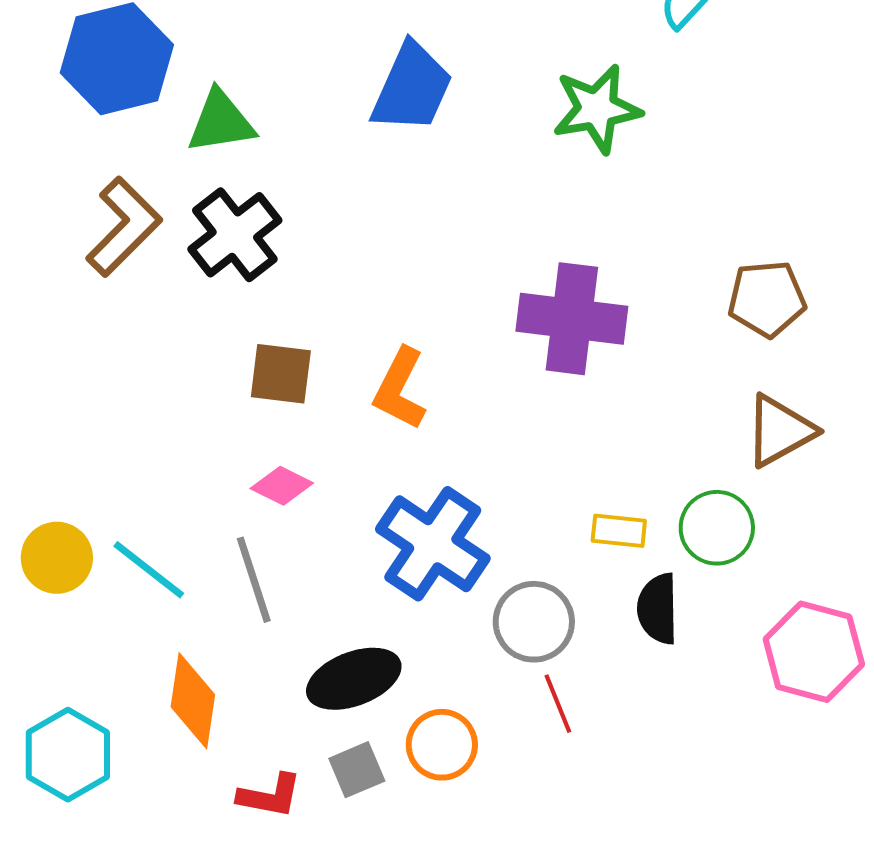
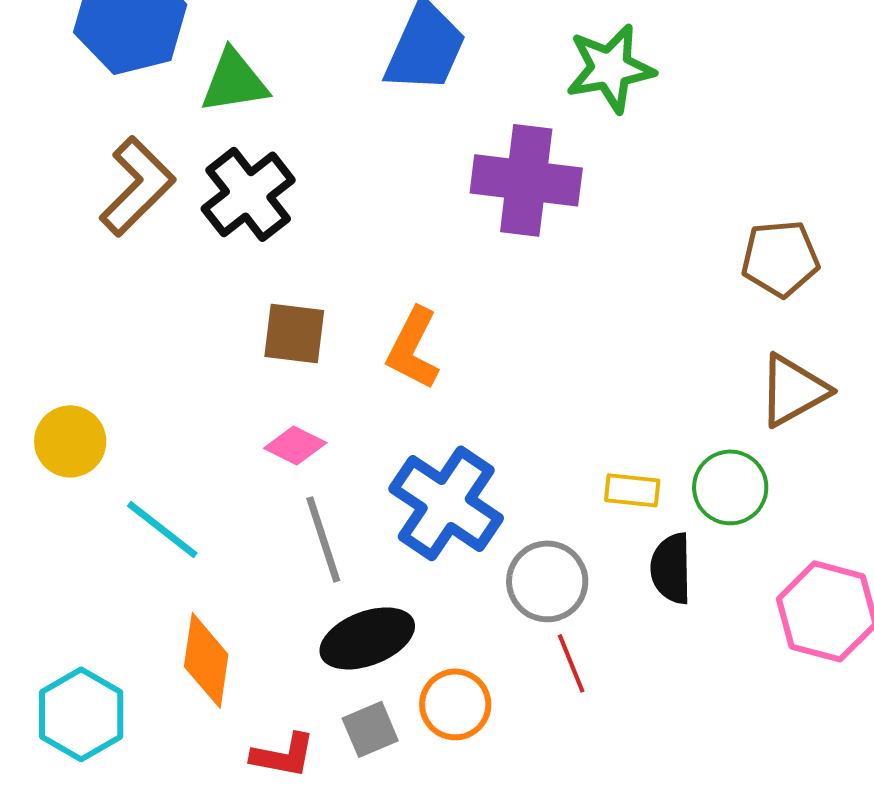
purple cross: (572, 319) -> (526, 180), moved
yellow circle: (57, 558) -> (70, 441), moved
gray line: (254, 580) -> (323, 539), moved

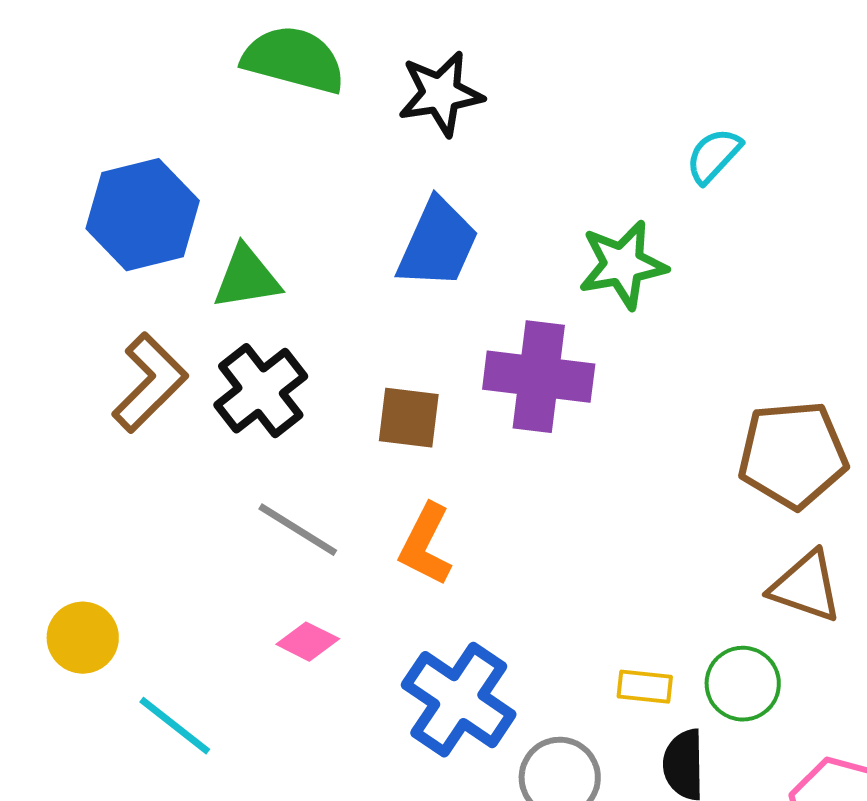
brown pentagon: (780, 258) -> (793, 455), size x1.4
brown square: (294, 333) -> (409, 418), moved
brown triangle: (793, 390) -> (806, 587), turned 48
gray line: (323, 539) -> (298, 530), moved, turned -40

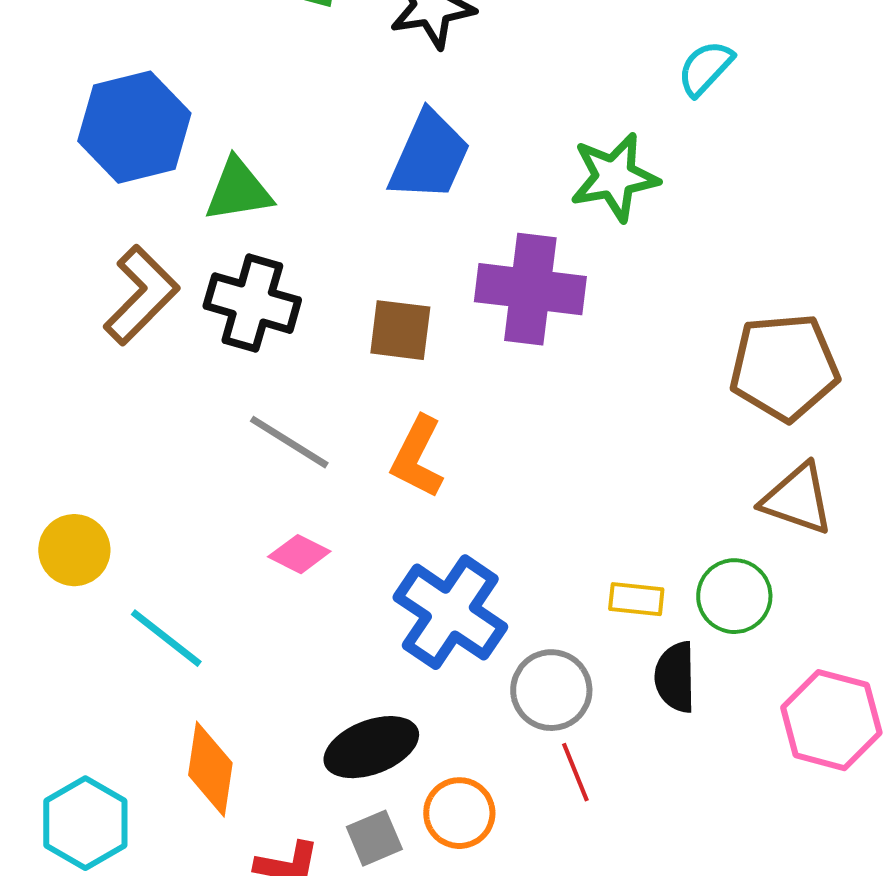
black cross: (261, 391) -> (252, 303), turned -36

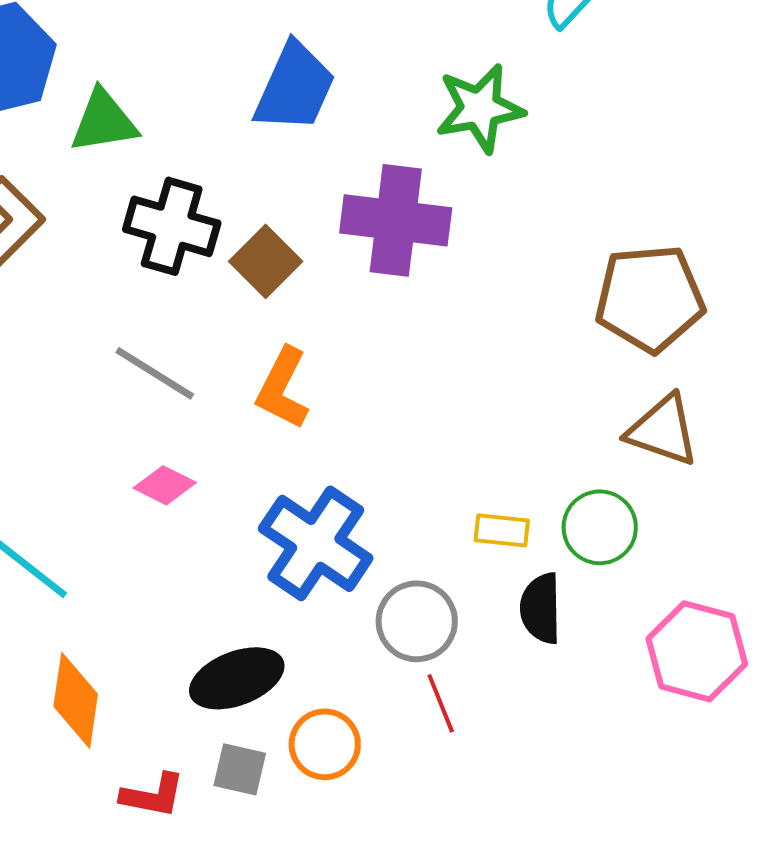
black cross: (252, 303) -> (172, 226), moved
brown square: (400, 330) -> (266, 261), turned 38
gray square: (374, 838) -> (240, 769), turned 36

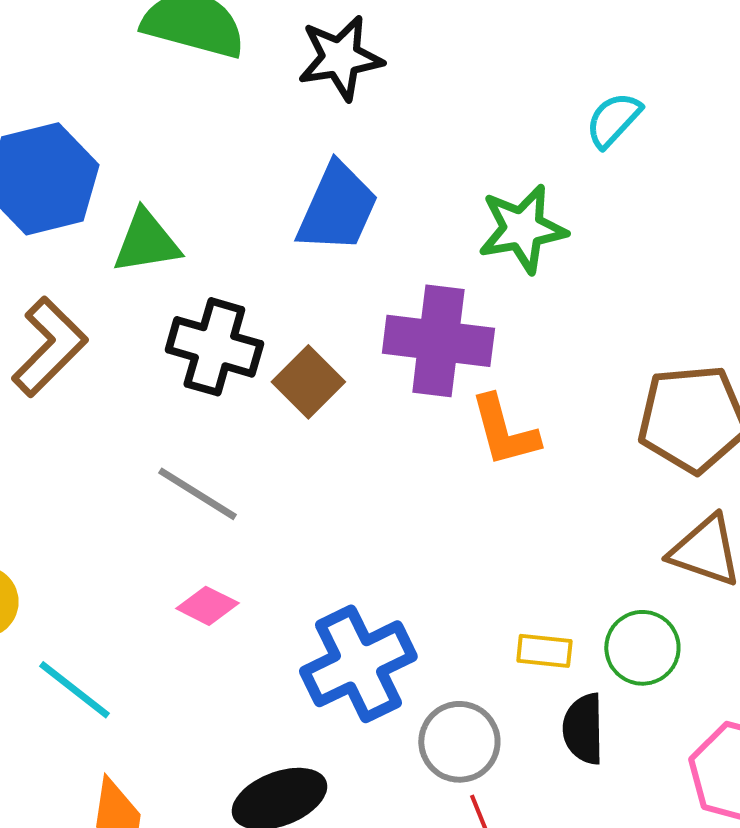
orange L-shape: (283, 388) -> (504, 431), moved, turned -42
blue cross: (316, 543) -> (358, 664), turned 30

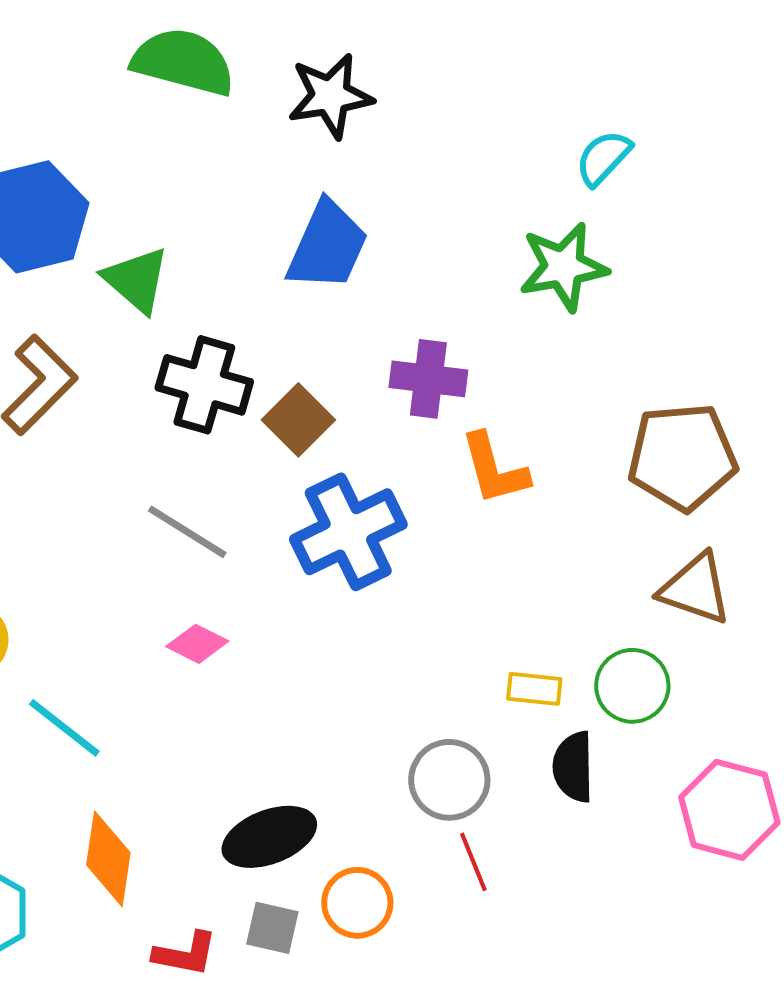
green star: (522, 229) -> (563, 267), moved
green triangle: (146, 242) -> (136, 280), turned 50
purple cross: (438, 341) -> (428, 379), size x0.7
blue cross: (358, 664) -> (348, 532), moved

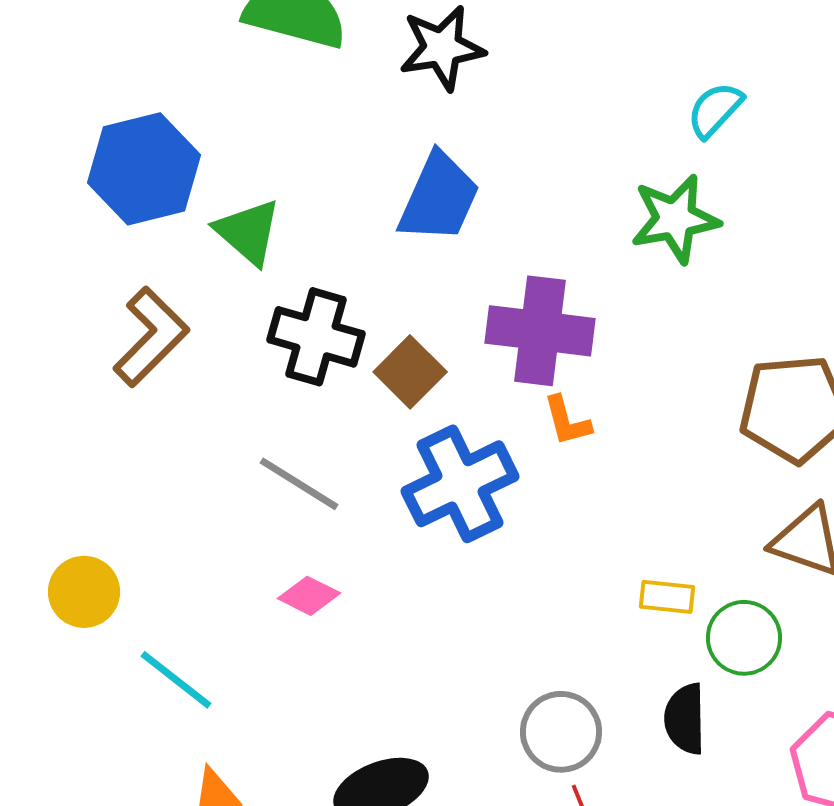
purple cross: (428, 379) -> (540, 331), size x1.4
orange L-shape: (494, 469) -> (567, 421), moved, size x0.7
yellow rectangle: (534, 689) -> (667, 597), moved

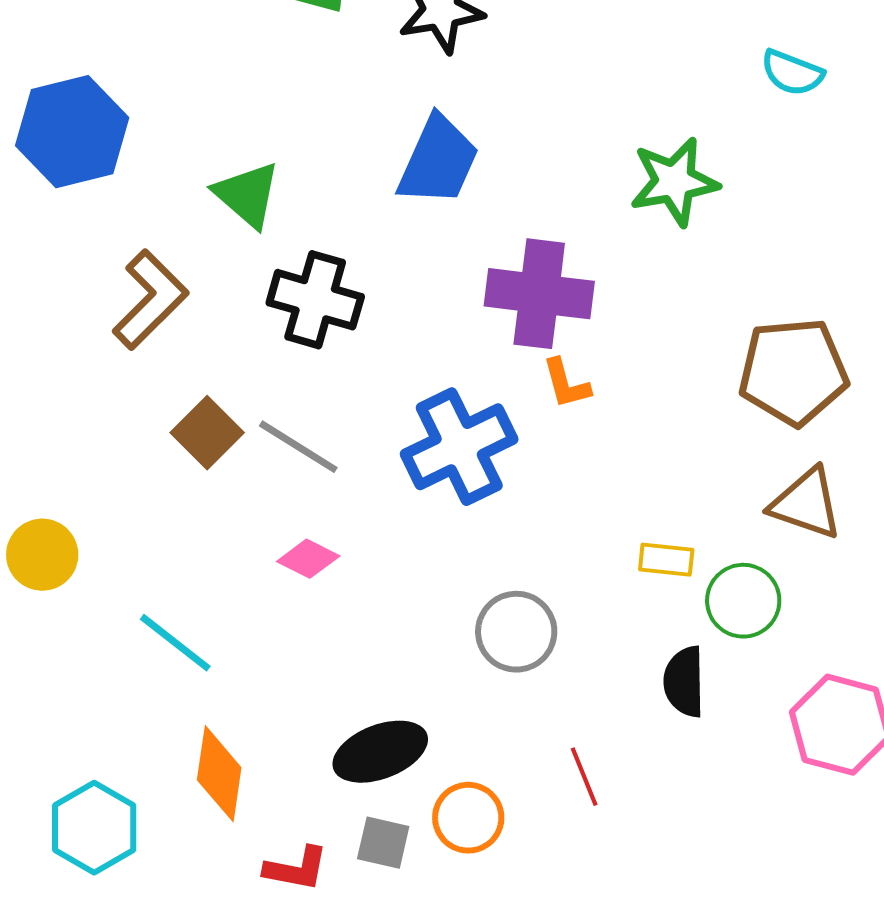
cyan semicircle: (715, 110) -> (792, 73), moved, turned -112
blue hexagon: (144, 169) -> (72, 132), moved
brown square: (410, 372) -> (207, 433), moved
yellow circle: (84, 592) -> (42, 555), moved
gray circle: (561, 732) -> (516, 632), moved

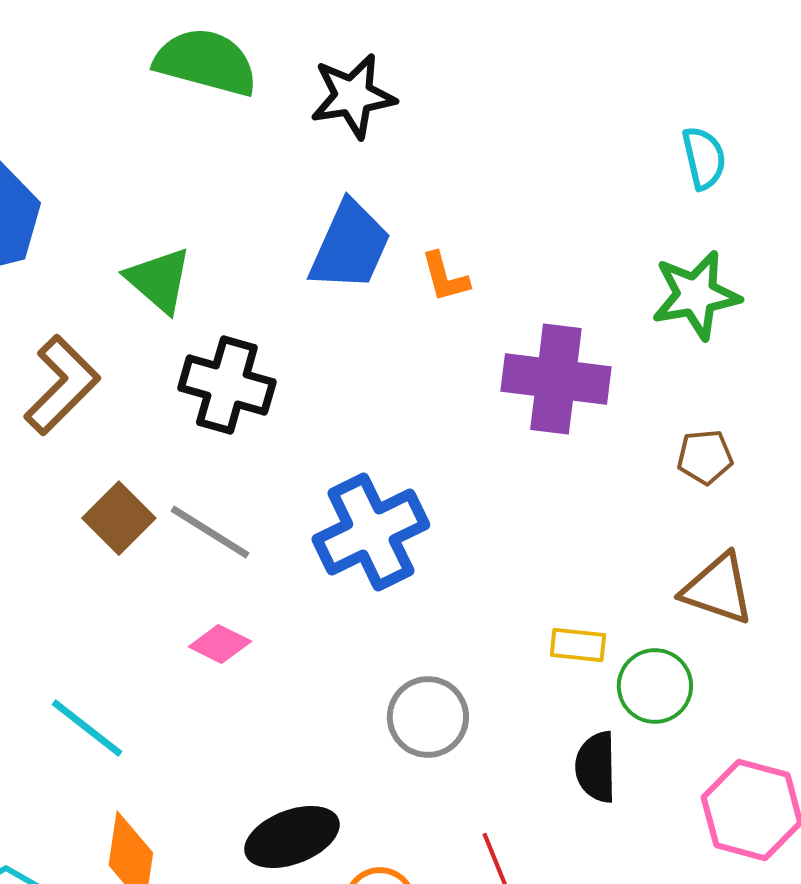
cyan semicircle: (792, 73) -> (704, 158), turned -124
green star: (674, 182) -> (696, 295), moved
purple cross: (539, 294) -> (556, 379), moved
brown pentagon: (793, 372) -> (705, 457), size x0.5
orange L-shape: (566, 384) -> (445, 277), moved

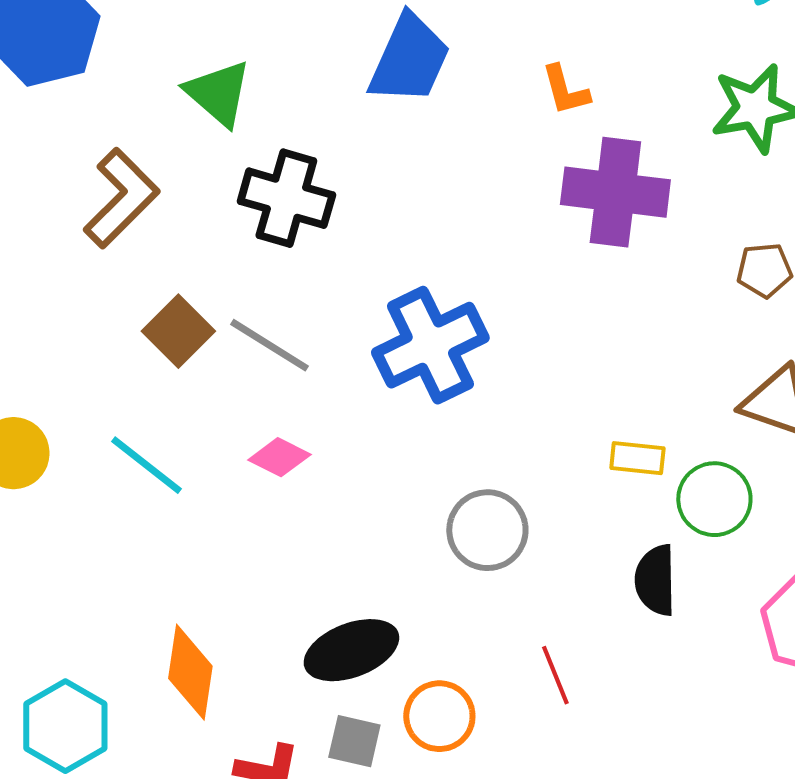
orange L-shape: (445, 277) -> (565, 90), moved
cyan line: (87, 728) -> (146, 465), moved

